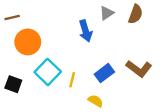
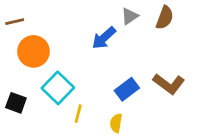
blue arrow: (86, 31) -> (104, 38), turned 65
yellow line: (72, 80) -> (78, 114), moved
yellow semicircle: (96, 101) -> (116, 123), turned -112

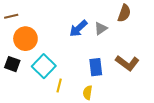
gray triangle: (130, 16) -> (101, 28), moved
blue rectangle: (127, 89) -> (96, 67), turned -60
black square: (16, 103) -> (12, 64), moved

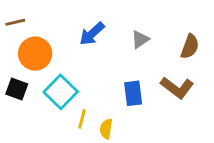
brown semicircle: (124, 13) -> (190, 46), moved
blue arrow: (78, 28) -> (92, 34), moved
yellow semicircle: (88, 93) -> (106, 129), moved

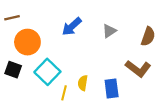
blue rectangle: (133, 93) -> (112, 88), moved
yellow semicircle: (106, 129) -> (83, 83), moved

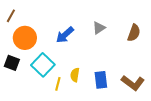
brown line: (12, 18) -> (11, 16), turned -48
blue arrow: (72, 27) -> (65, 35), moved
brown L-shape: (138, 69) -> (133, 83), moved

